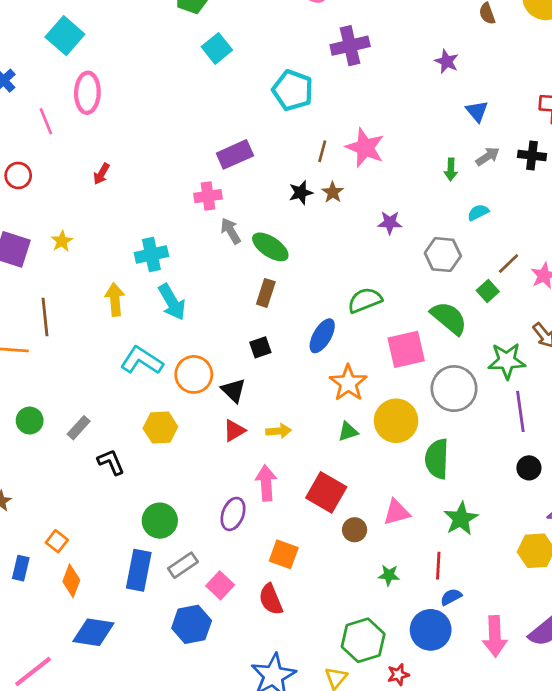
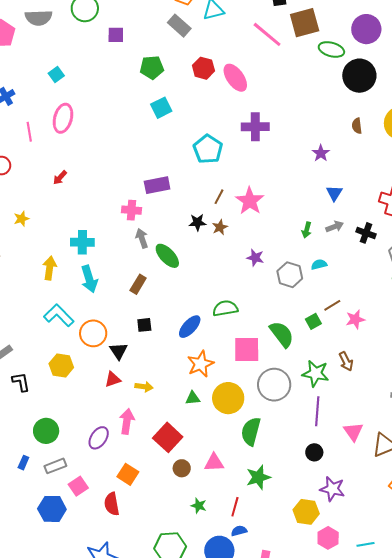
cyan square: (65, 36) -> (56, 74), size x0.6
gray hexagon: (443, 255) -> (290, 275), moved
brown rectangle: (266, 293) -> (138, 284), moved
blue rectangle: (139, 570) -> (23, 463), size x0.5

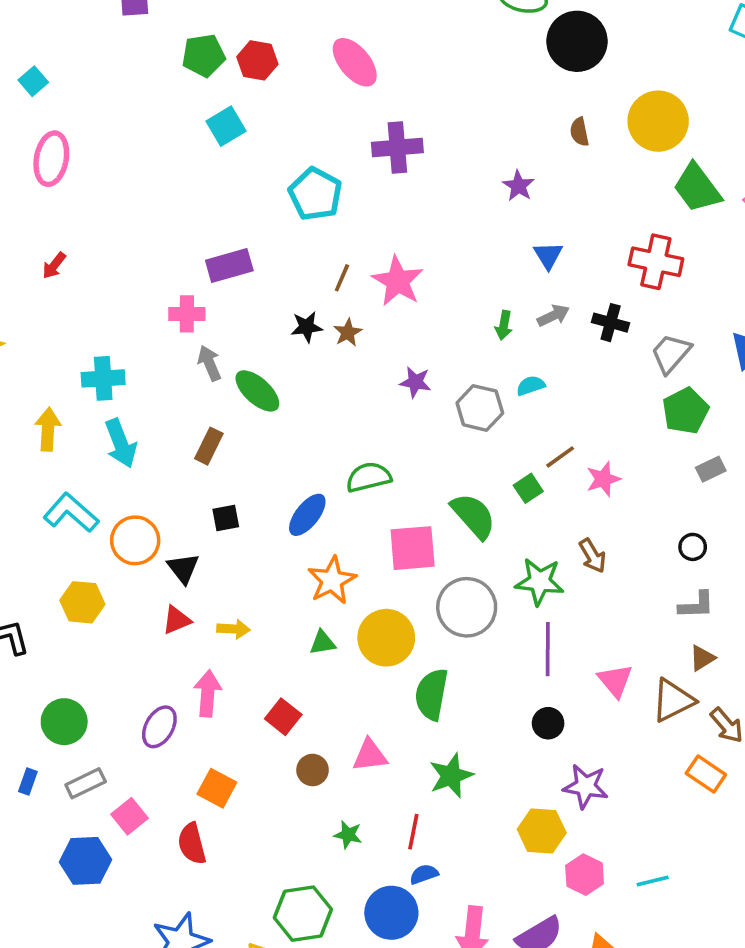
red hexagon: (203, 68) -> (257, 60), moved
red square: (168, 437) -> (283, 717), size x0.7

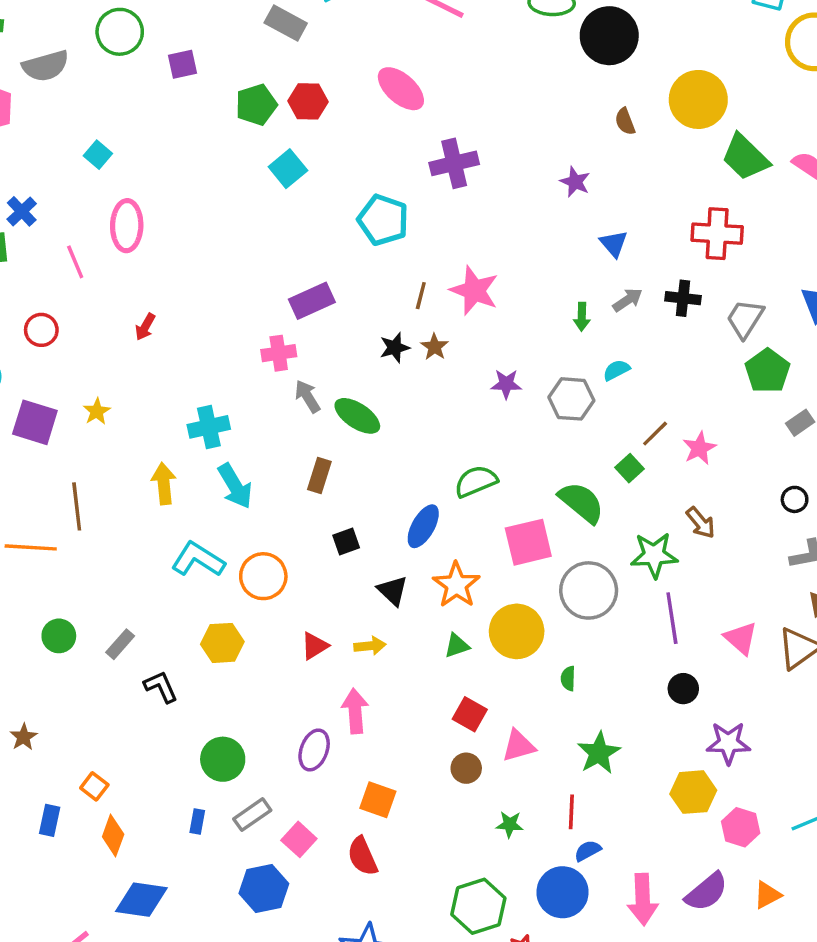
black triangle: (183, 568) -> (393, 591), moved
green semicircle: (432, 694) -> (568, 678), size x0.5
red square: (283, 717) -> (470, 714), moved

